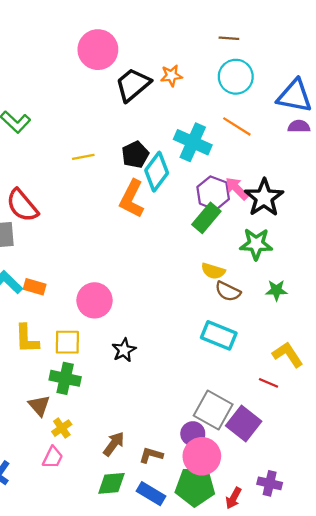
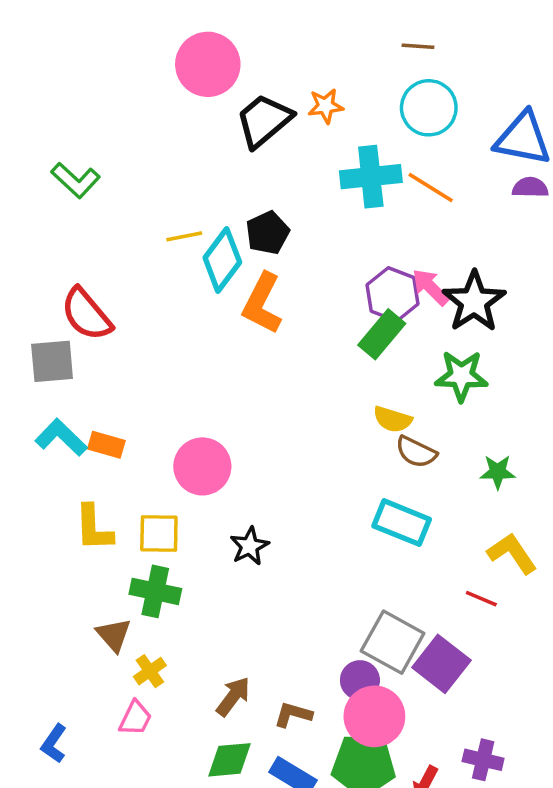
cyan cross: (193, 142) -> (371, 177), moved, turned -30
cyan diamond: (157, 172) -> (222, 260), moved
green star: (276, 290) -> (498, 472), moved

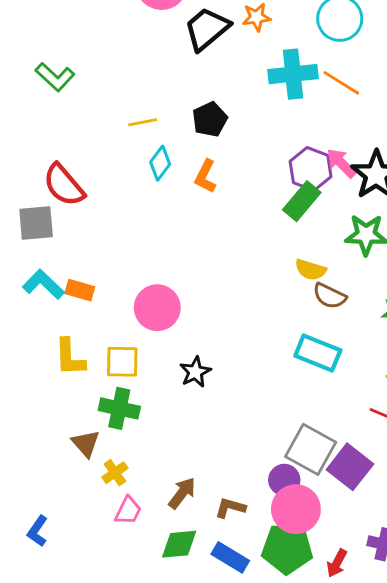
cyan diamond: (222, 260) -> (160, 163), moved, size x0.7
orange L-shape: (262, 303) -> (205, 176), size x0.7
pink trapezoid: (135, 718) -> (128, 511), moved

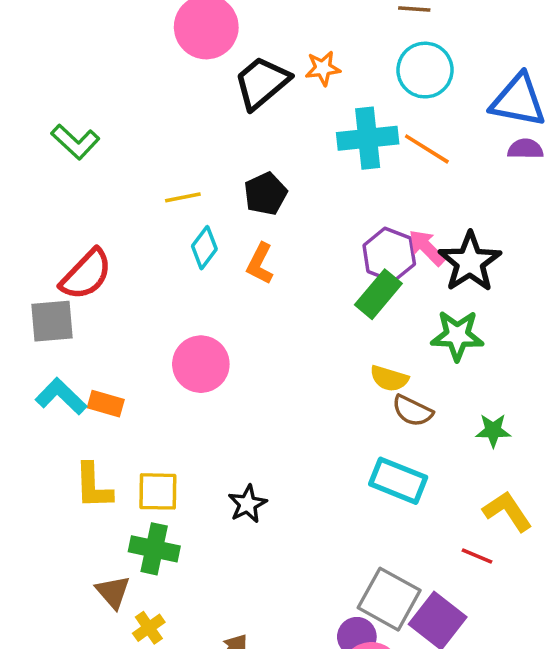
red semicircle: (64, 185) -> (86, 274), turned -96
pink circle: (157, 308) -> (201, 364), moved

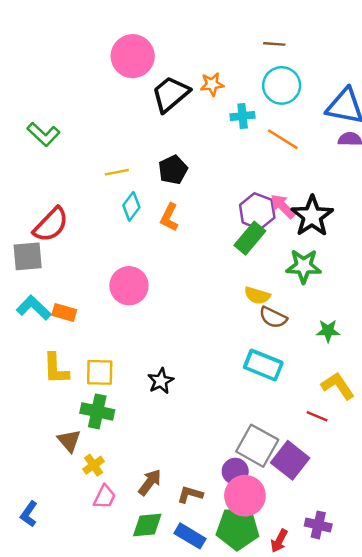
cyan cross: (368, 138) -> (243, 116), moved, size x0.6

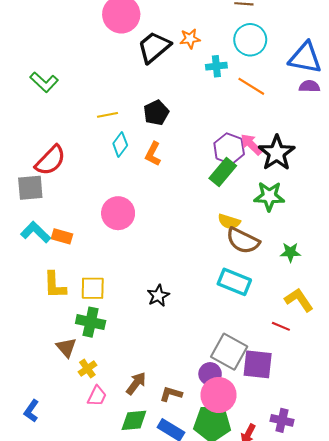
brown semicircle: (273, 317) -> (243, 241), size x1.4
black star: (161, 381) -> (158, 296), moved
purple square: (290, 460) -> (258, 364), turned -32

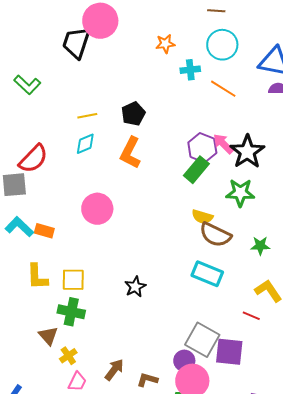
black trapezoid: (154, 47) -> (76, 43), moved, turned -32
cyan diamond: (120, 144) -> (85, 144), moved, turned 30
orange L-shape: (153, 154) -> (130, 153), size x1.4

